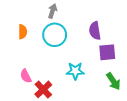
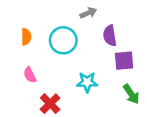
gray arrow: (53, 11) -> (88, 13), moved, turned 48
pink semicircle: (26, 76) -> (30, 75), moved

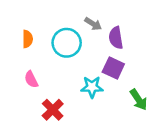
gray arrow: (88, 13) -> (93, 24), moved, turned 56
purple square: (124, 61) -> (113, 68), moved, turned 30

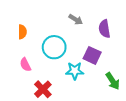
purple semicircle: (116, 38) -> (104, 29), moved
cyan circle: (67, 43) -> (54, 47), moved

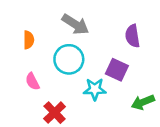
gray arrow: (76, 19) -> (75, 24), moved, size x1.5
green arrow: (113, 81) -> (143, 102), turned 102

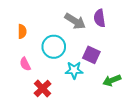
gray arrow: (75, 24) -> (75, 21), moved
purple semicircle: (132, 36) -> (100, 18), moved

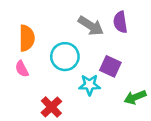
orange semicircle: (22, 31) -> (27, 38), size x1.5
pink semicircle: (25, 64) -> (22, 69), moved

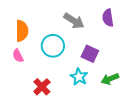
purple semicircle: (120, 22) -> (108, 18), moved
cyan star: (90, 85) -> (79, 77), moved, turned 30

